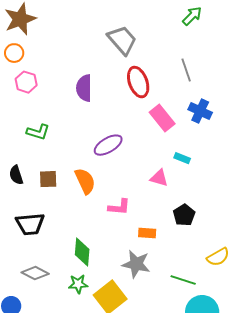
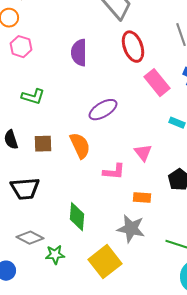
pink triangle: (159, 178) -> (143, 153), moved, turned 36
green star: (78, 284) -> (55, 255), moved

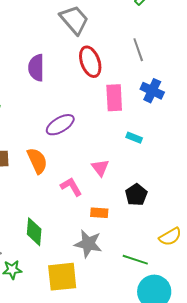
pink rectangle: (157, 83) -> (114, 98), turned 36
pink L-shape: (114, 172) -> (71, 187), turned -125
yellow square: (105, 262) -> (62, 277), turned 32

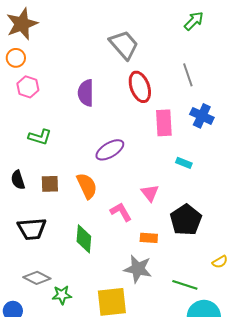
black pentagon: (136, 195) -> (186, 220), size x1.4
green diamond: (34, 232) -> (84, 239), moved
yellow semicircle: (170, 237) -> (220, 262), size x0.7

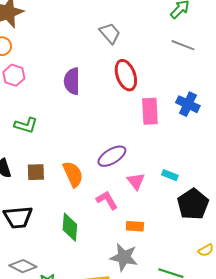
gray trapezoid: (124, 45) -> (110, 33), size x0.7
gray line: (188, 75) -> (183, 45), moved, turned -50
purple ellipse: (110, 150) -> (112, 156), moved
cyan rectangle: (184, 163) -> (170, 175), moved
black pentagon: (186, 220) -> (193, 204), moved

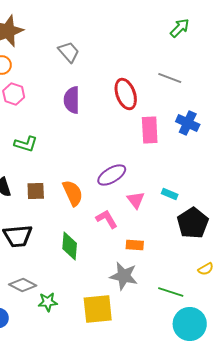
gray trapezoid: (110, 33) -> (69, 52), moved
gray line: (183, 45) -> (170, 78), moved

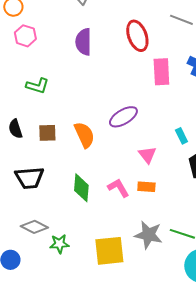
cyan rectangle: (170, 194) -> (181, 136), turned 42
pink triangle: (136, 200) -> (147, 155), moved
pink L-shape: (107, 219) -> (118, 188), moved
gray star: (124, 276) -> (148, 235), moved

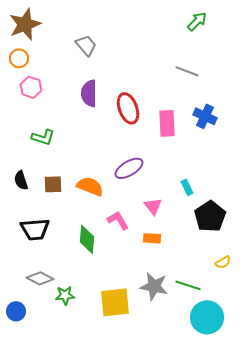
red ellipse: (137, 36) -> (128, 108), moved
orange semicircle: (84, 135) -> (90, 186), turned -44
pink L-shape: (118, 188) -> (118, 220), moved

